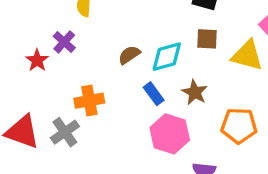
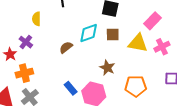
cyan diamond: (167, 57) -> (89, 33), moved
blue rectangle: (154, 94) -> (71, 88), moved
orange cross: (89, 101) -> (24, 73), moved

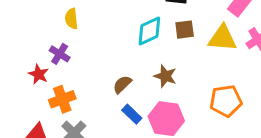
brown semicircle: (66, 47) -> (122, 84), moved
brown star: (107, 68) -> (165, 76), moved

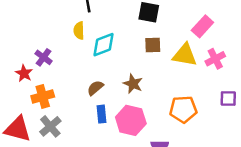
yellow semicircle: (71, 19) -> (79, 31), moved
cyan diamond: (149, 31) -> (104, 45), moved
blue rectangle: (132, 114) -> (102, 114), turned 36

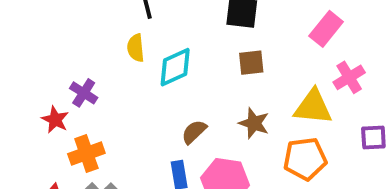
yellow triangle: (185, 55) -> (313, 107), moved
brown star: (133, 84) -> (254, 123), moved
brown semicircle: (95, 88) -> (194, 132), moved

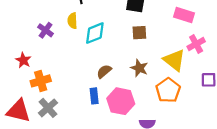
pink rectangle: (326, 29) -> (184, 15), turned 66
purple cross: (84, 93) -> (46, 30), moved
yellow triangle: (313, 107) -> (174, 60), turned 30
orange pentagon: (305, 159) -> (168, 90), turned -30

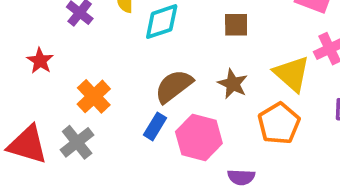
brown semicircle: (104, 71) -> (174, 86), size x1.5
orange cross: (41, 81) -> (94, 96), moved, turned -30
blue rectangle: (94, 96) -> (155, 126), turned 35

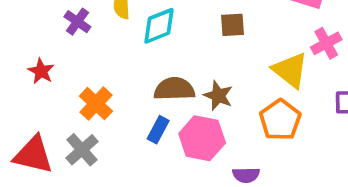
brown star: (233, 84) -> (218, 96), moved
brown semicircle: (174, 86) -> (174, 89), turned 39

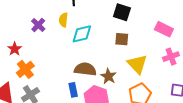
yellow triangle: (290, 70) -> (137, 64), moved
orange cross: (96, 104) -> (25, 69), moved
blue rectangle: (158, 130) -> (73, 90), turned -48

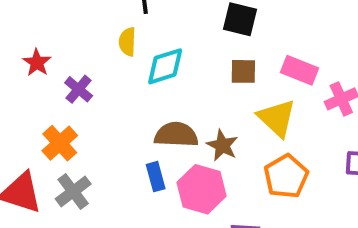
purple cross: (38, 25) -> (79, 89), moved
pink rectangle: (164, 29) -> (300, 70), moved
red star: (15, 49) -> (37, 63), moved

